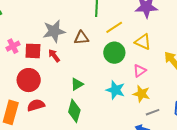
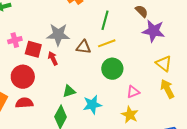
yellow line: (114, 27) -> (107, 43), moved
yellow triangle: (143, 42) -> (164, 64), moved
cyan star: (115, 90) -> (92, 105), moved, turned 30

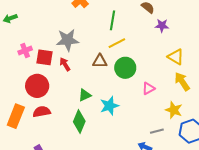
purple star: (154, 31) -> (162, 26), size x0.6
brown triangle: (84, 47) -> (100, 61), moved
yellow star: (130, 115) -> (174, 110), moved

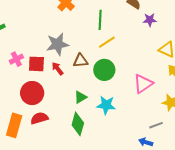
brown triangle: (100, 61) -> (80, 61), moved
green circle: (125, 68) -> (104, 70), moved
pink triangle: (148, 88) -> (143, 84), size x1.5
cyan star: (109, 106) -> (106, 105), turned 30

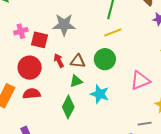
brown triangle: (80, 61) -> (78, 61), moved
red arrow: (57, 69) -> (59, 61), moved

